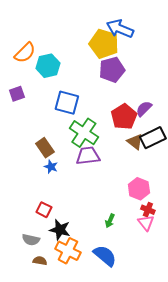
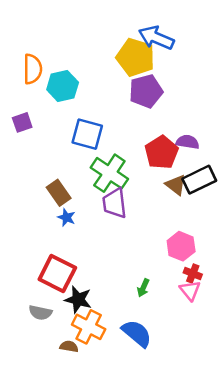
orange semicircle: (25, 53) -> (33, 69), turned -45
purple semicircle: (144, 109) -> (188, 142), turned 54
purple trapezoid: (88, 156) -> (115, 203), turned -90
red square: (44, 210) -> (57, 273), size x1.8
brown semicircle: (40, 261) -> (69, 346), moved

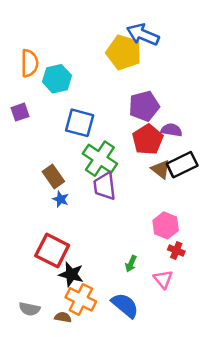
purple pentagon: (146, 91) -> (144, 106), moved
pink triangle: (190, 290) -> (163, 279), moved
gray semicircle: (40, 313) -> (30, 309), moved

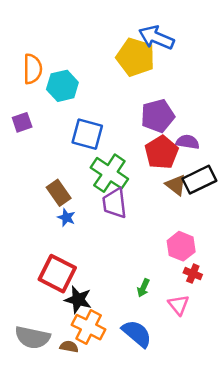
gray semicircle: (30, 309) -> (32, 337), size x1.5

